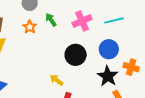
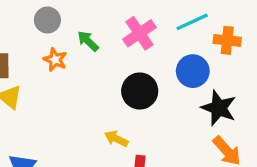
orange cross: (131, 67) -> (227, 40), moved
black star: (108, 76) -> (219, 108), moved

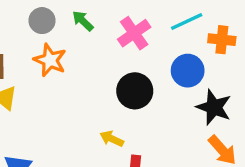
green arrow: (88, 41) -> (83, 21), moved
orange star: (55, 60) -> (50, 60), size x1.4

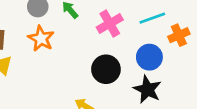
orange cross: (222, 40) -> (179, 35), turned -35
black star: (214, 107) -> (147, 89), moved

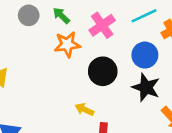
orange star: (41, 39) -> (67, 44), moved, turned -30

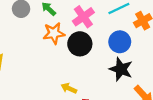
black circle: (103, 71) -> (80, 44), moved

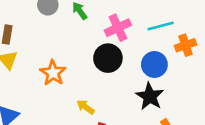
orange star: (54, 33) -> (53, 73), moved, turned 30

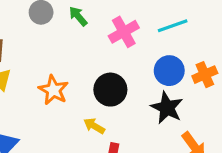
orange cross: (186, 45) -> (205, 75), moved
black circle: (108, 58) -> (110, 90), moved

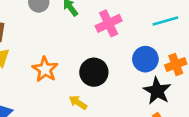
cyan line: (173, 26) -> (165, 21), moved
black star: (167, 108) -> (157, 91), moved

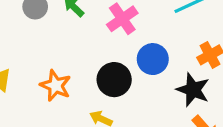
blue circle: (145, 59) -> (153, 59), moved

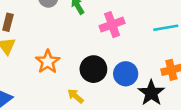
blue circle: (153, 59) -> (126, 74), moved

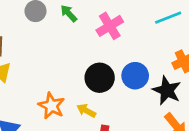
orange star: (48, 62) -> (51, 106), moved

